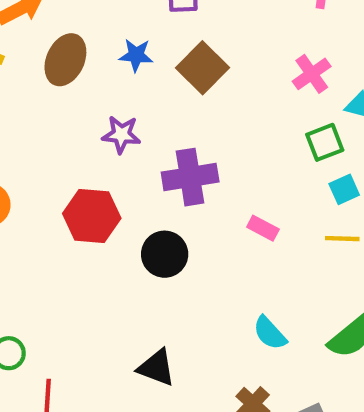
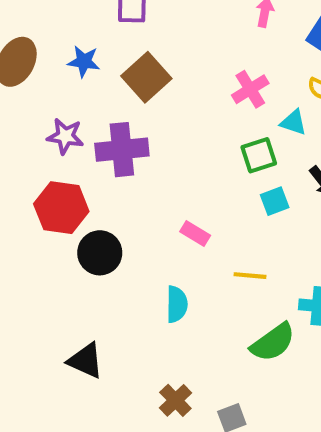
purple cross: (190, 177) -> (122, 150), moved
red hexagon: (92, 216) -> (61, 208), moved
yellow line: (342, 239) -> (250, 276), moved
cyan semicircle: (270, 333) -> (177, 304), moved, turned -141

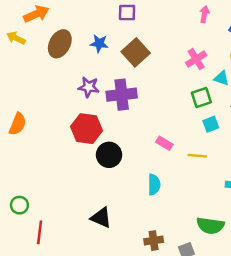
yellow line: (250, 276) -> (197, 156), moved
green semicircle: (273, 342) -> (210, 226), moved, turned 44
brown cross: (175, 400) -> (154, 241), turned 36

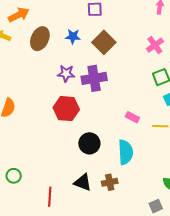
black circle: (109, 155) -> (89, 143), moved
cyan semicircle: (154, 185) -> (125, 152), size x1.4
red line: (40, 232) -> (50, 197), moved
brown cross: (154, 241) -> (110, 182), moved

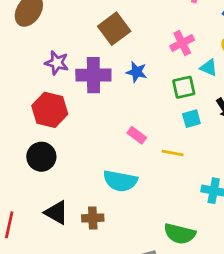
blue star: (73, 36) -> (137, 72), moved
black circle: (89, 143) -> (41, 157), moved
cyan semicircle: (125, 152) -> (120, 181), turned 95

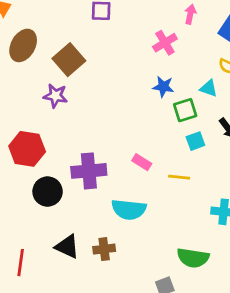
brown square: (114, 29) -> (69, 60), moved
pink cross: (182, 43) -> (165, 43), moved
blue star: (137, 72) -> (163, 87), moved
purple cross: (93, 75) -> (89, 171), moved
red hexagon: (50, 110) -> (27, 149), moved

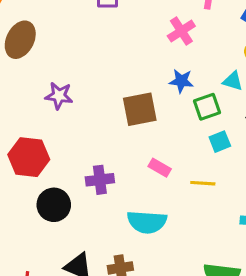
brown square: (69, 60) -> (140, 109), moved, turned 32
purple cross: (89, 171) -> (100, 180), size x0.7

